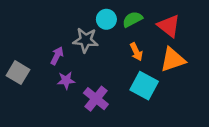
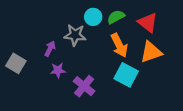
orange arrow: (136, 52) -> (119, 45), size x1.5

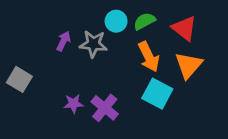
purple arrow: (50, 49) -> (63, 41), moved
orange triangle: (151, 52) -> (189, 65), turned -30
purple star: (58, 70) -> (73, 104), moved

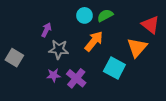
red triangle: (184, 28) -> (150, 25), moved
gray star: (93, 44) -> (59, 49), moved
orange arrow: (149, 57) -> (94, 41), moved, turned -115

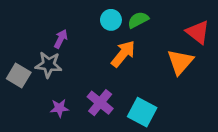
gray star: (59, 49) -> (49, 65), moved
cyan square: (114, 68) -> (142, 112), moved
purple star: (54, 75) -> (59, 108), moved

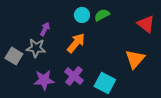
orange arrow: (123, 54) -> (76, 43), moved
orange triangle: (180, 62) -> (135, 59), moved
purple star: (59, 108) -> (44, 80), size x1.5

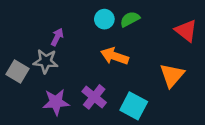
orange arrow: (76, 43) -> (115, 56), moved, turned -110

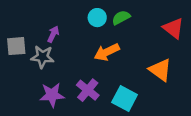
orange arrow: (115, 56) -> (107, 52), turned -45
gray square: (18, 71) -> (16, 46), moved, turned -36
orange triangle: (172, 75) -> (160, 70), turned -35

